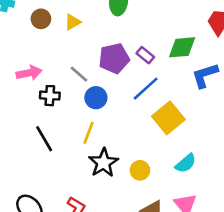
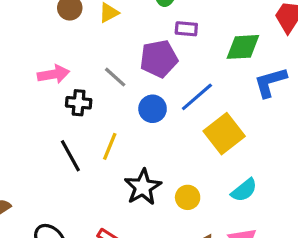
purple rectangle: (145, 55) -> (186, 29), moved, turned -36
blue circle: (96, 98) -> (153, 109), moved
yellow line: (88, 133) -> (110, 146), moved

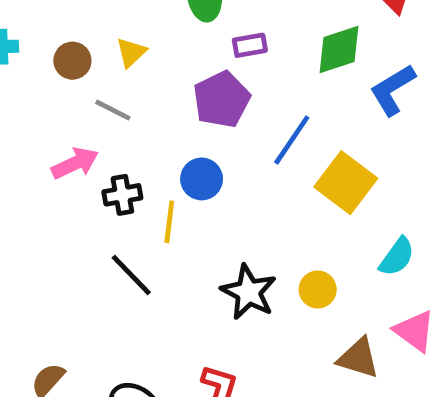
gray line: (115, 77) -> (113, 110), moved
blue circle: (153, 109) -> (202, 179), moved
yellow line: (110, 146) -> (169, 222), moved

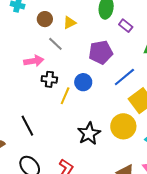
purple rectangle: (250, 45) -> (126, 26), moved, turned 32
black line: (131, 275) -> (27, 126), moved
yellow circle: (318, 290) -> (123, 126), moved, size x1.6

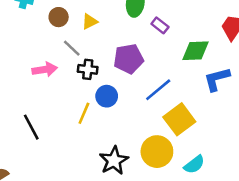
black cross: (49, 79) -> (88, 69), moved
black line: (27, 126) -> (31, 127), moved

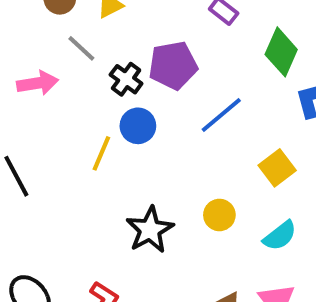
green diamond: (196, 51) -> (281, 52), turned -64
black cross: (88, 69) -> (126, 79), moved, turned 30
yellow square: (179, 119) -> (277, 168), moved, size x0.7
yellow circle: (157, 152) -> (219, 215), size x0.6

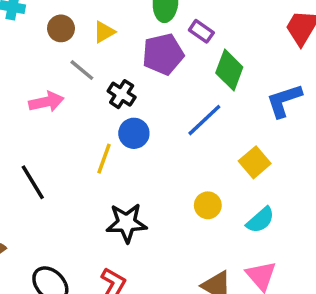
green diamond: (281, 52) -> (229, 70), moved
purple pentagon: (173, 65) -> (163, 54), moved
black star: (150, 230) -> (127, 223), moved, turned 30

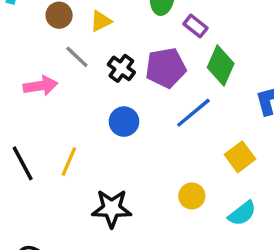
purple pentagon: (163, 54) -> (166, 68), moved
black cross: (122, 94) -> (121, 68), moved
yellow line: (104, 159) -> (69, 161), moved

